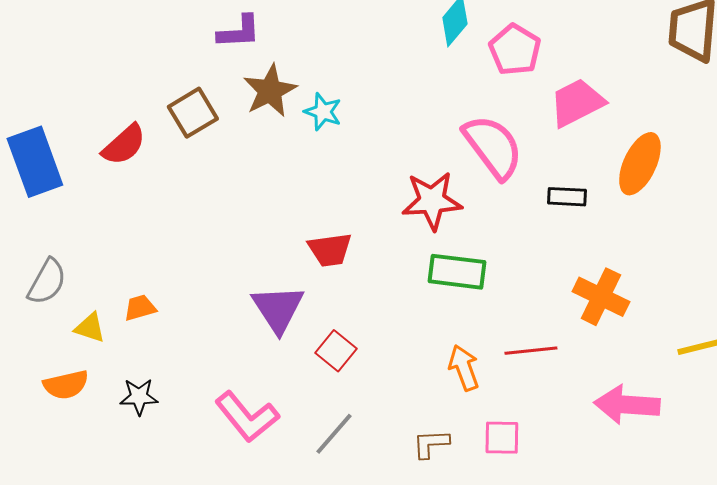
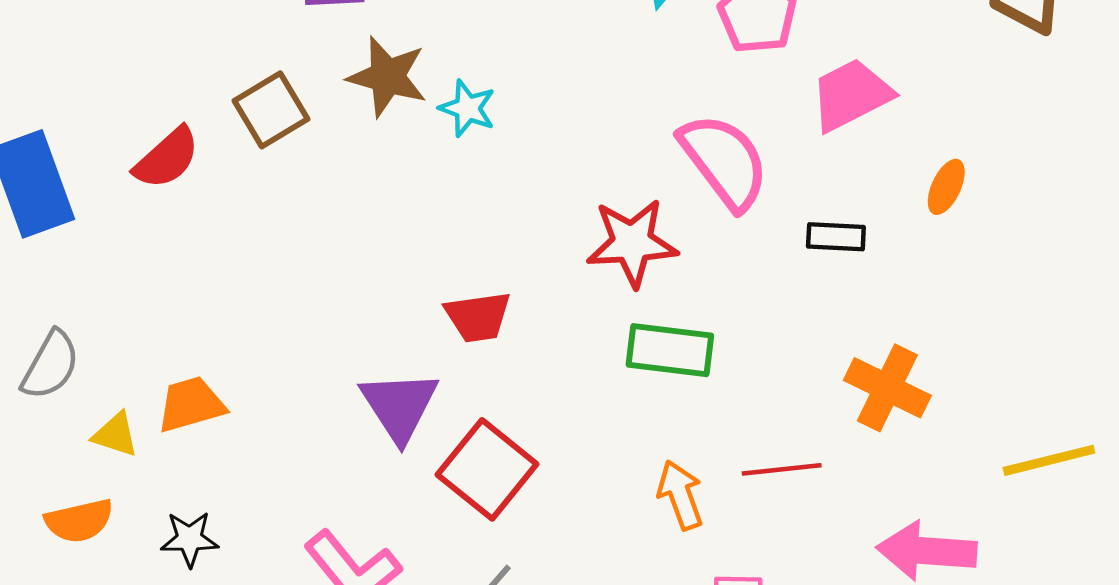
brown star: (270, 91) -> (387, 77), turned -30
orange ellipse: (640, 164) -> (946, 187), size x0.6
orange trapezoid: (140, 308) -> (191, 404), size x1.4
red square: (336, 351) -> (487, 469), size x1.6

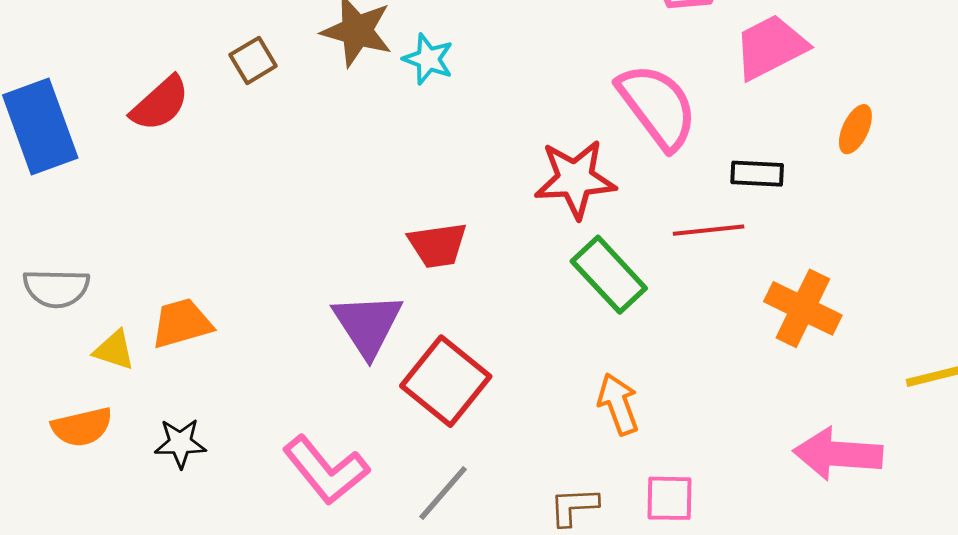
brown square: (271, 110) -> (253, 60), size x0.7
green rectangle: (670, 350) -> (609, 275), turned 40
gray semicircle: (51, 365) -> (56, 288), turned 62
red line: (782, 469) -> (709, 230), moved

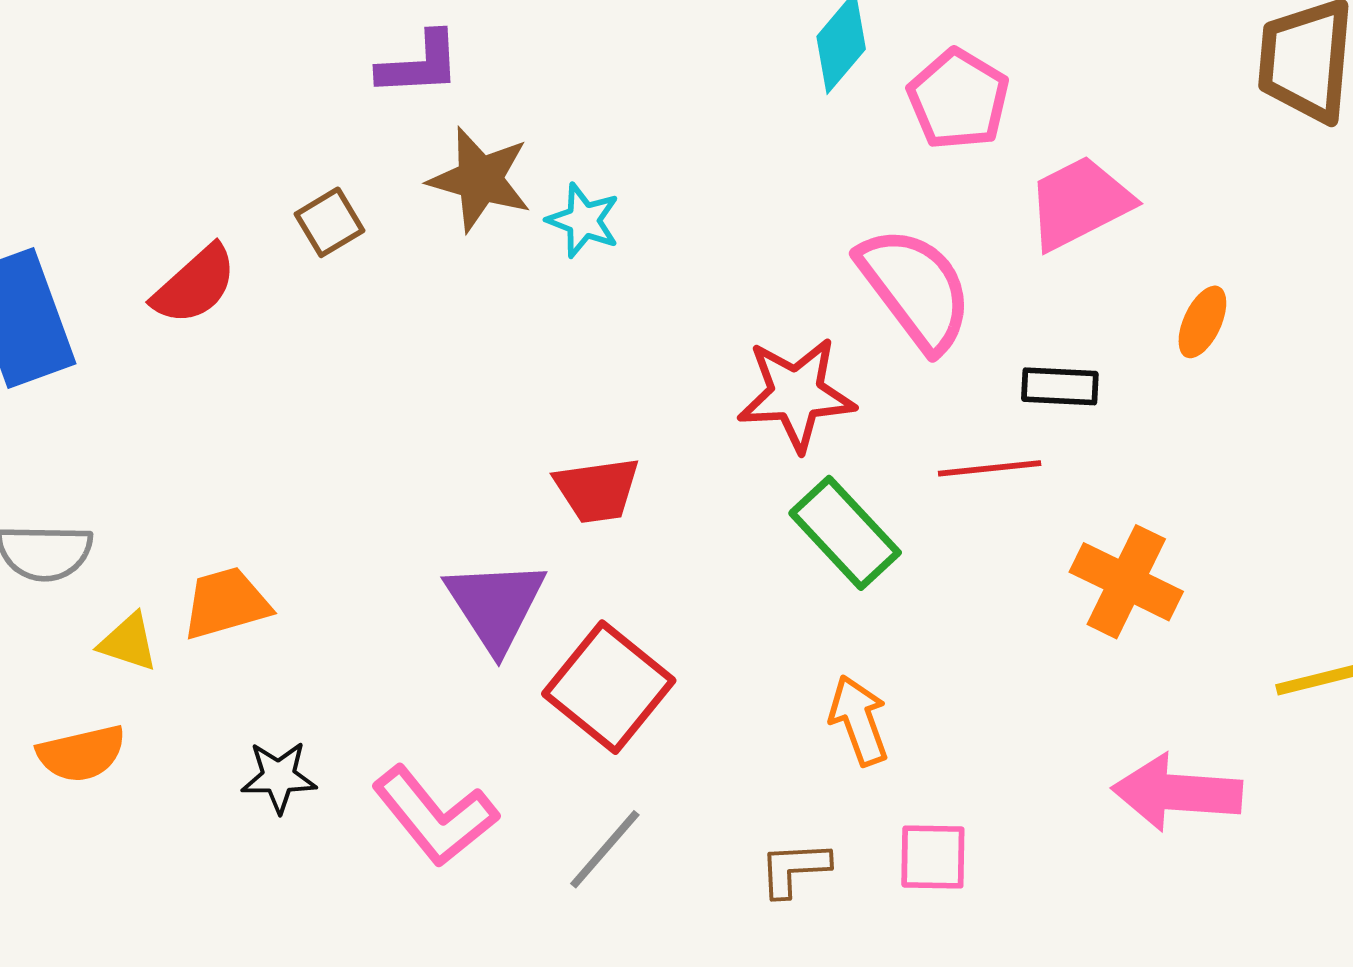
black star: (180, 443) -> (279, 777), moved

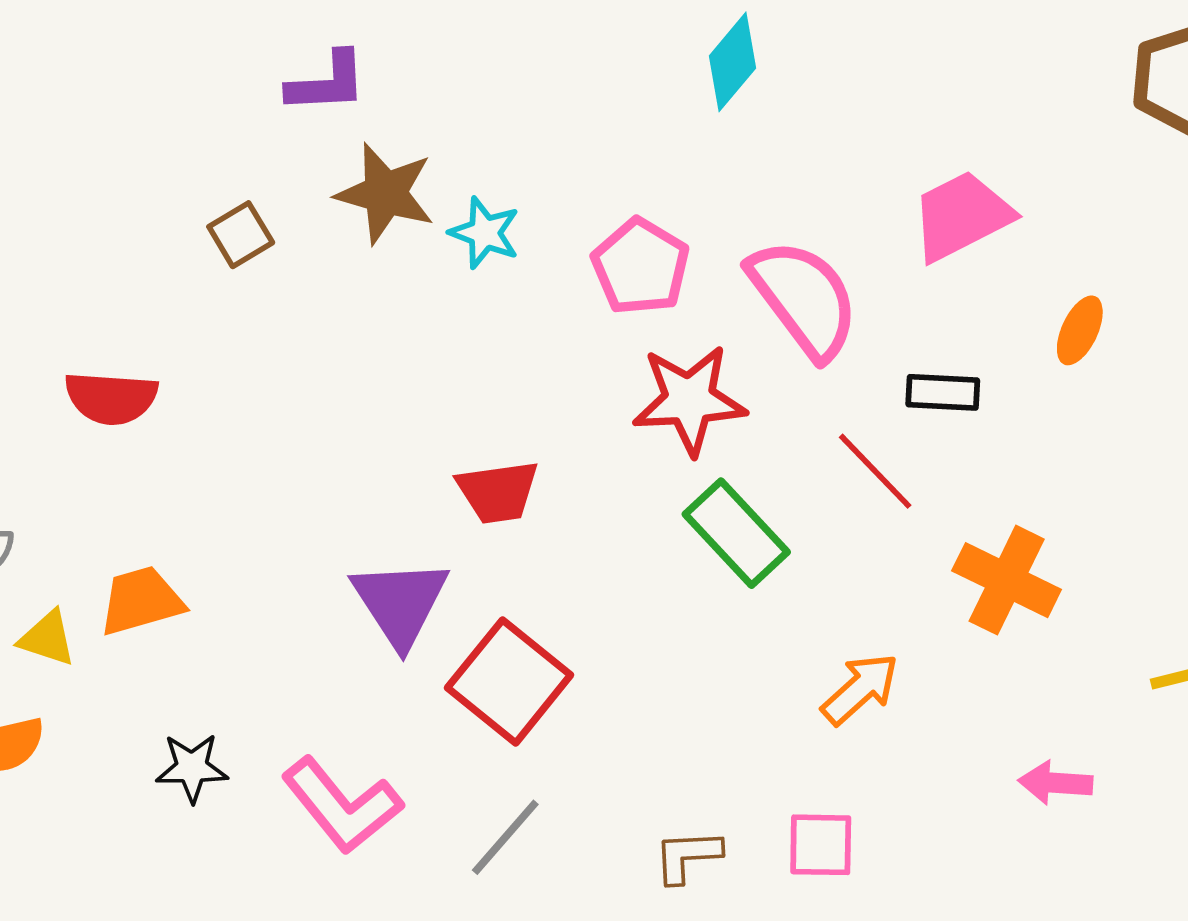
pink pentagon: (958, 99) -> (641, 267), moved
red semicircle: (195, 285) -> (111, 398), moved, turned 46
red line: (990, 468) -> (875, 471), turned 52
orange arrow: (859, 720) -> (860, 689), moved, turned 68
pink arrow: (1177, 793) -> (1055, 783), size x0.6

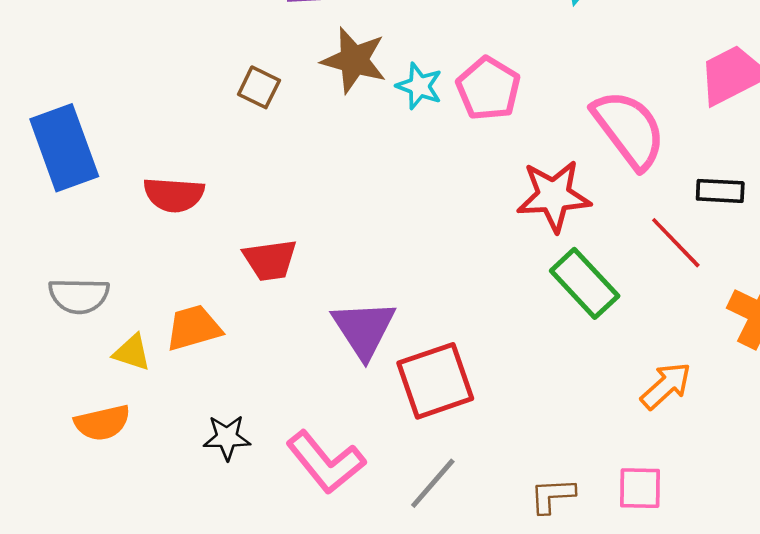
brown square: (241, 235) -> (259, 87), turned -33
pink pentagon: (641, 267) -> (488, 89), moved
red trapezoid: (498, 492) -> (270, 260), moved
red square: (509, 681) -> (435, 381), turned 32

